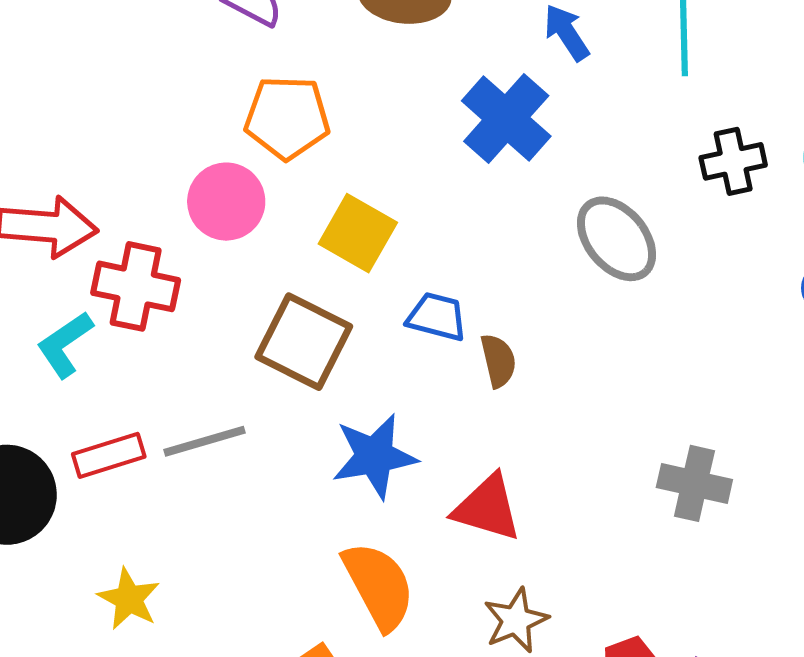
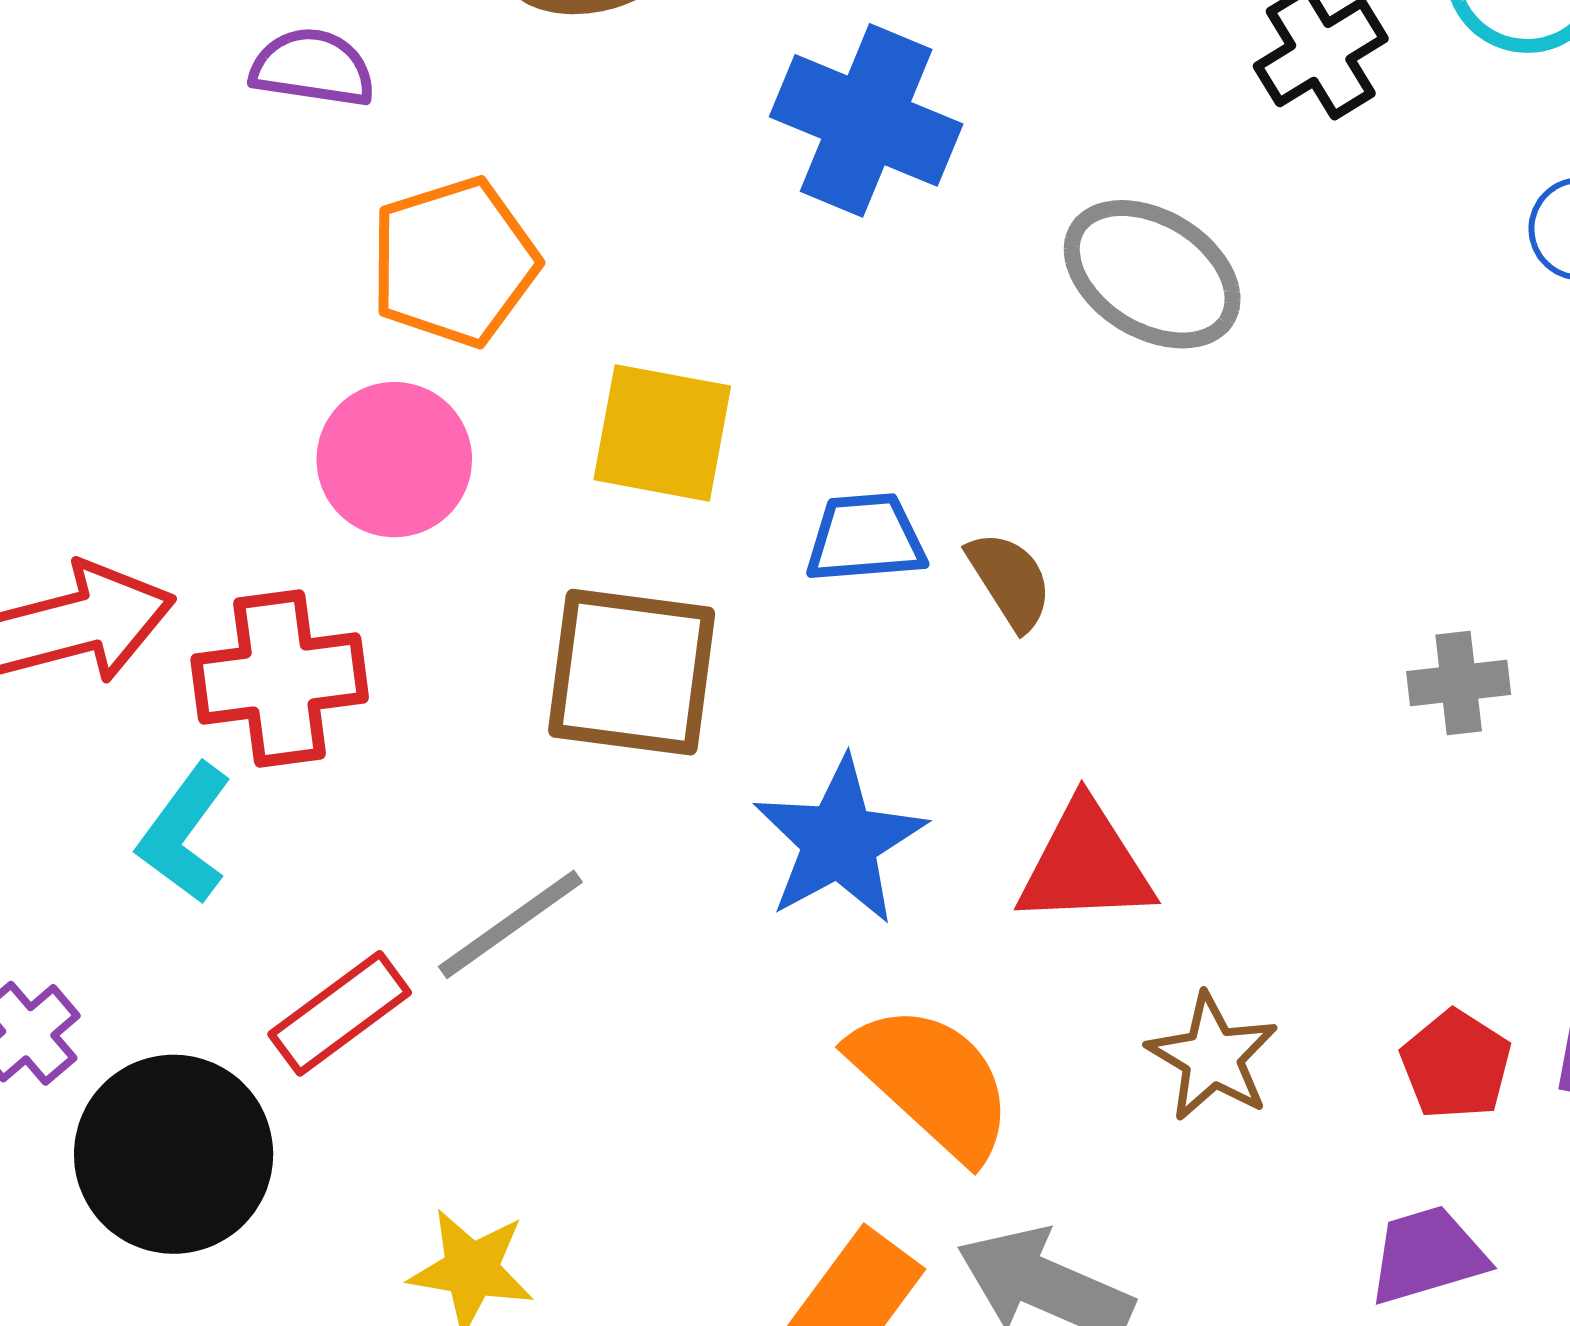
gray cross: (694, 483) -> (1459, 683), size x0.7

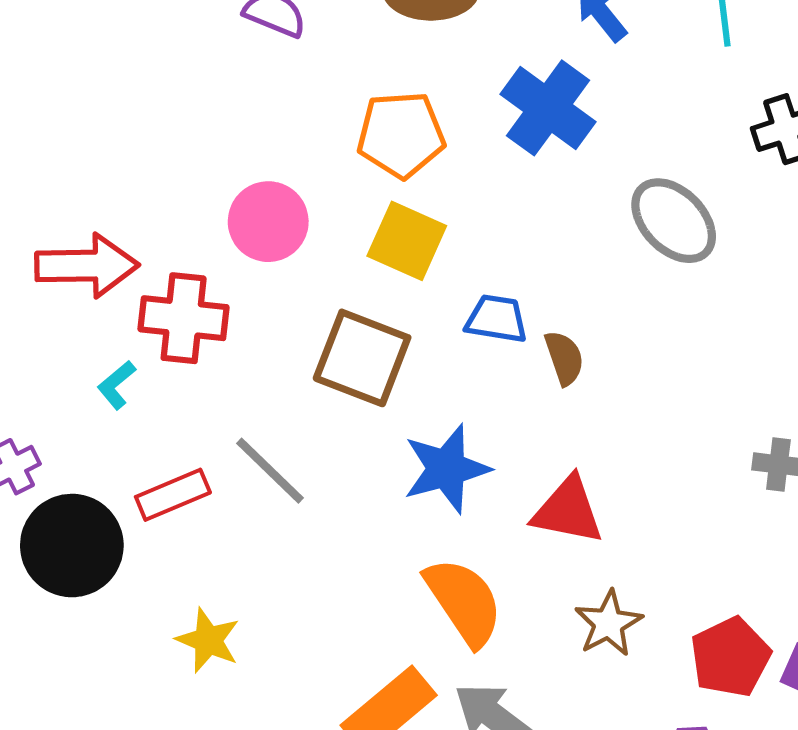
orange pentagon: (454, 262) -> (401, 135), moved
cyan L-shape: (184, 834) -> (117, 385), size x0.7
gray line: (510, 924) -> (270, 471), turned 66
red pentagon: (1456, 1065) -> (730, 657), size x1.4

